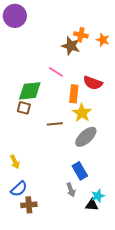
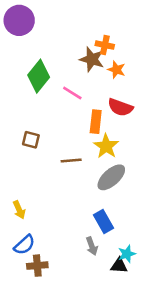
orange star: (103, 40) -> (116, 70), moved
green diamond: (30, 91) -> (39, 76), moved, turned -45

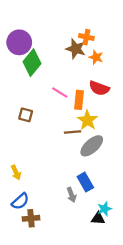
purple circle: (19, 20) -> (19, 42), moved
pink line: (72, 93) -> (60, 92), moved
brown line: (71, 160) -> (73, 132), moved
gray arrow: (92, 246) -> (71, 195), moved

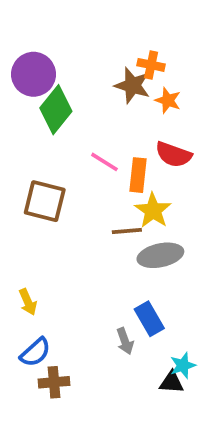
brown square: (26, 115) -> (45, 201), size x1.6
gray ellipse: (92, 146) -> (160, 255), turned 30

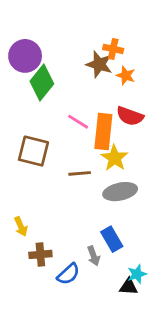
orange rectangle: (138, 175) -> (103, 131), size x1.4
brown line: (127, 231) -> (80, 173), moved
blue semicircle: (35, 352) -> (68, 274), moved
brown cross: (54, 382) -> (40, 254), moved

